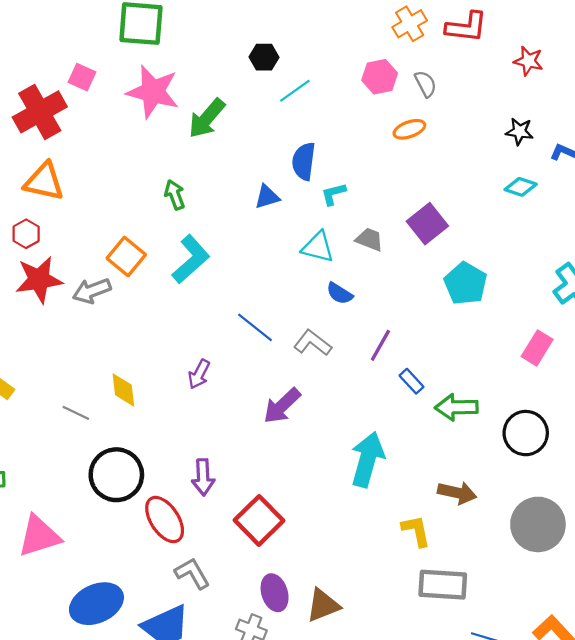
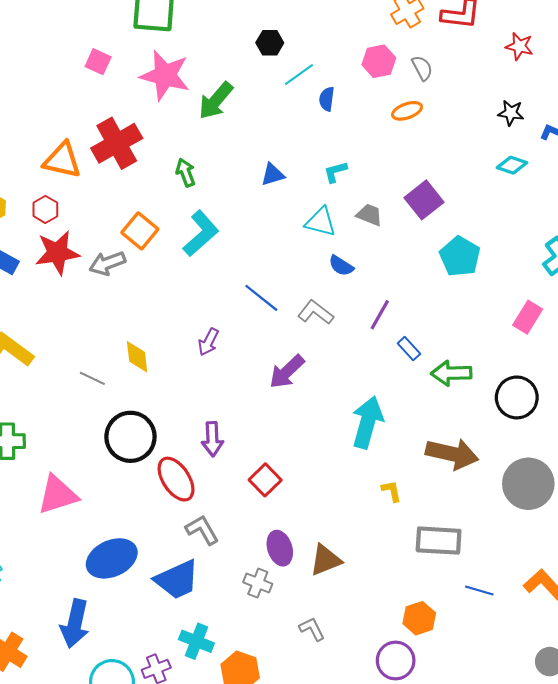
red cross: (40, 112) -> (117, 143), moved
blue semicircle: (304, 161) -> (327, 99), moved, size x0.7
brown arrow: (457, 493) -> (452, 454), size x1.4
red square: (259, 520) -> (265, 480), size x0.7
yellow L-shape: (416, 531) -> (392, 491), moved, size x0.7

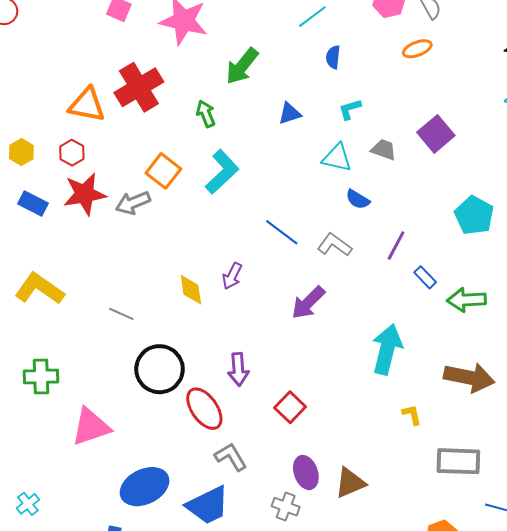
blue semicircle: (327, 99) -> (333, 57), moved
green arrow: (216, 101) -> (242, 66), moved
cyan pentagon: (460, 256) -> (474, 215), moved
yellow diamond: (137, 357) -> (191, 290), moved

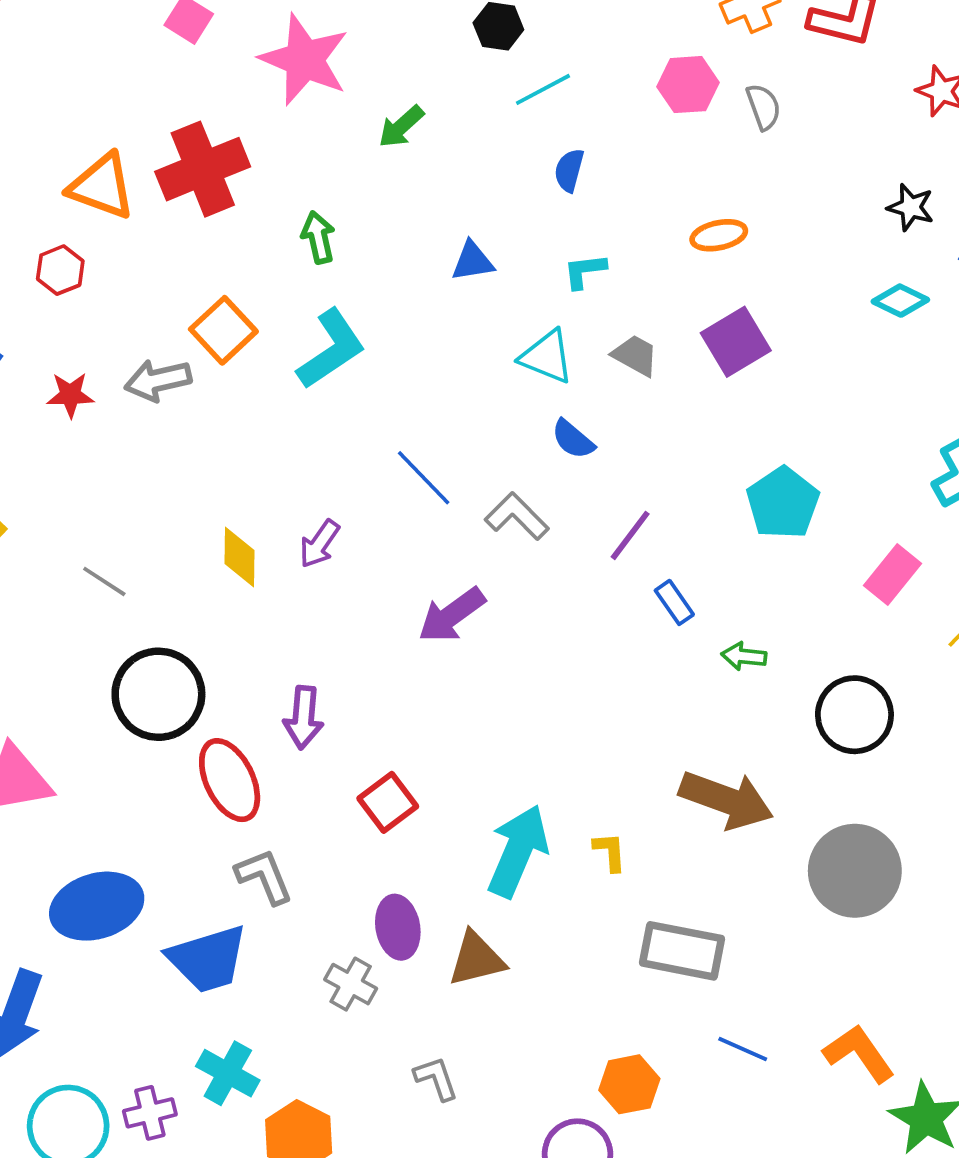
orange ellipse: (417, 49) -> (719, 235), moved
green arrow: (242, 66) -> (401, 127), moved, size x0.7
red star: (85, 194) -> (70, 395), moved, size x0.6
green arrow: (466, 300) -> (744, 656), size x0.6
cyan arrow: (387, 349) -> (518, 851), moved

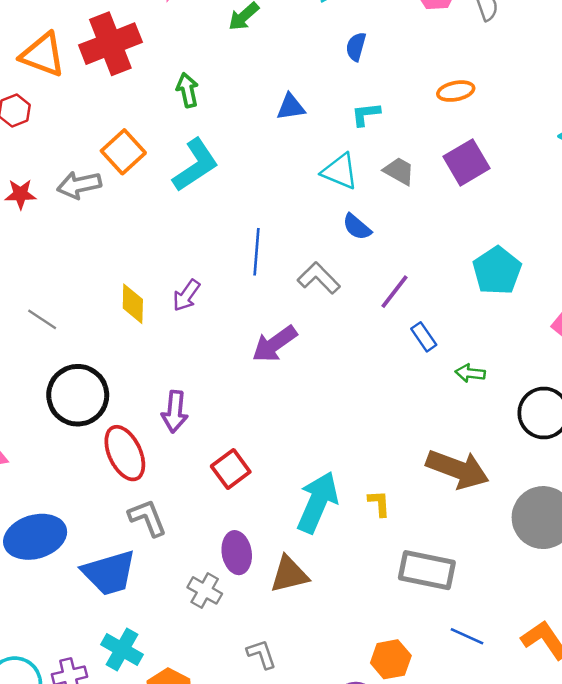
blue line: (424, 478) -> (257, 252), turned 48

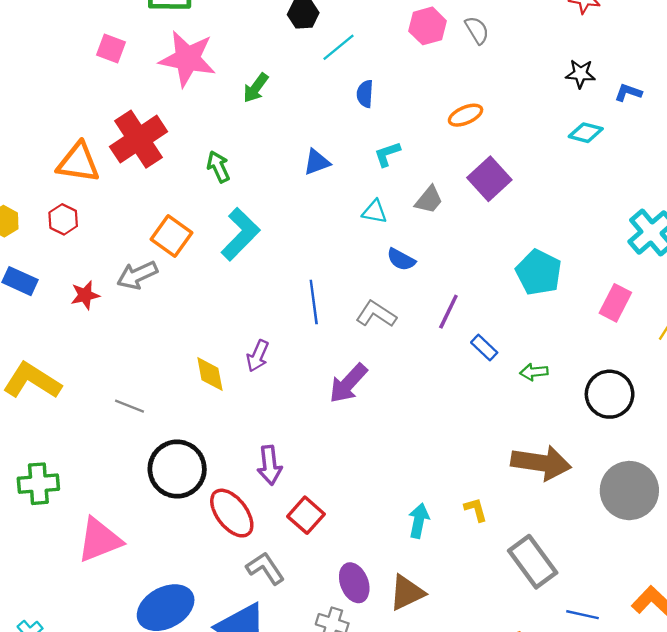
cyan triangle: (340, 171) -> (375, 212), size x0.7
gray trapezoid: (399, 171) -> (429, 200), turned 112
red square: (231, 469) -> (306, 515), moved
cyan arrow: (318, 502) -> (419, 521), size x0.6
gray rectangle: (427, 570) -> (533, 562), turned 54

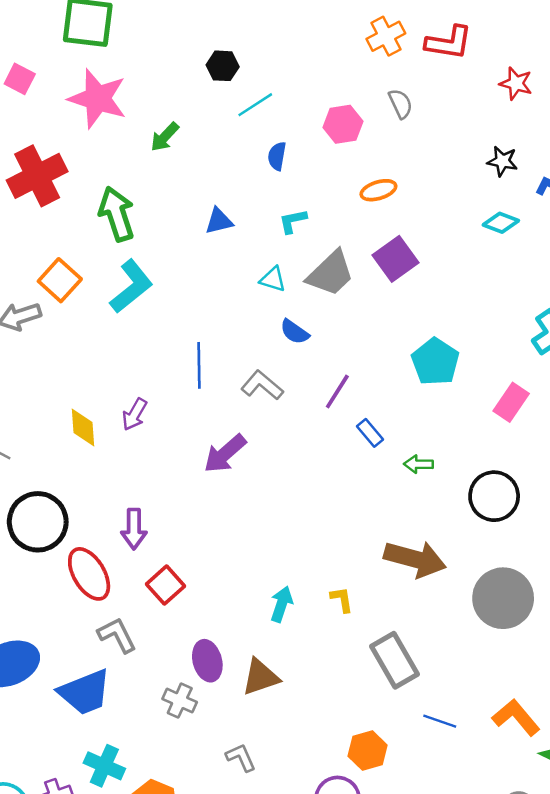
pink hexagon: (428, 26) -> (343, 124), moved
green arrow: (218, 167) -> (117, 214), size x1.6
gray trapezoid: (429, 200) -> (331, 273), size x1.6

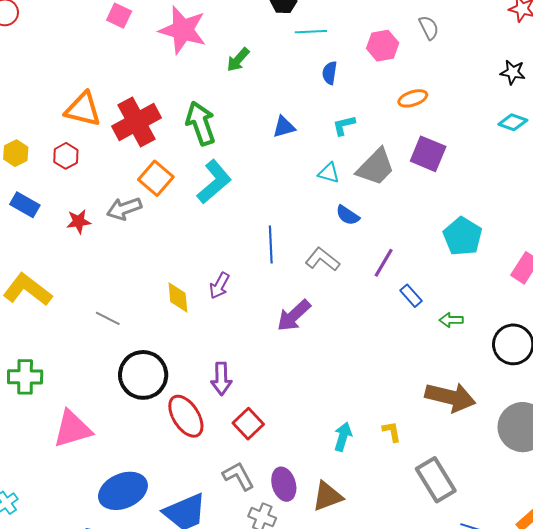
cyan line: (255, 105) -> (311, 32), turned 32
red cross: (37, 176) -> (137, 122), moved
purple square: (396, 259) -> (428, 154), turned -30
gray L-shape: (117, 635) -> (238, 476), moved

